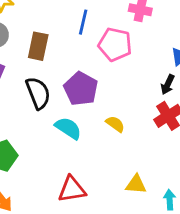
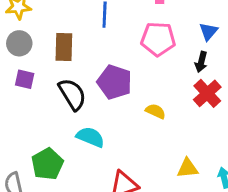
pink pentagon: (115, 44) -> (158, 39), moved
cyan semicircle: (68, 128) -> (90, 137), moved

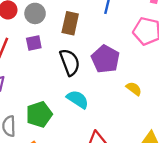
purple square: (25, 79) -> (34, 43), turned -35

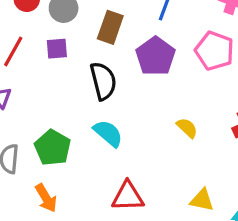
purple pentagon: (105, 59) -> (155, 56), moved
green pentagon: (39, 114) -> (53, 148), turned -30

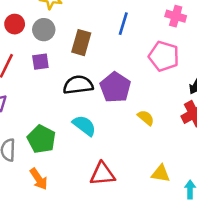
purple pentagon: (155, 56) -> (115, 87), moved
black semicircle: (103, 81) -> (78, 85), turned -80

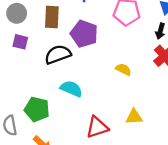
purple square: (40, 62) -> (20, 42), turned 35
purple pentagon: (115, 87) -> (84, 34), moved
yellow triangle: (161, 174) -> (134, 117), moved

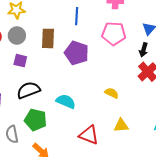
black semicircle: (58, 54) -> (28, 90), moved
yellow semicircle: (123, 69) -> (112, 93), moved
red triangle: (97, 127) -> (89, 135), turned 40

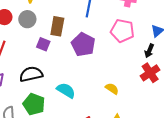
purple square: (20, 61) -> (43, 44), moved

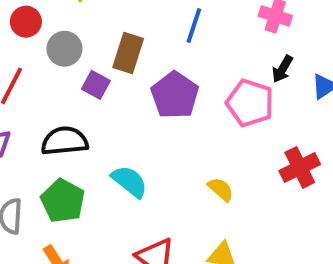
gray circle: (27, 19) -> (64, 49), moved
pink pentagon: (122, 31) -> (250, 103), moved
black arrow: (149, 51) -> (282, 69), moved

